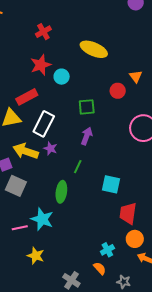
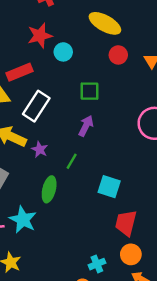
red circle: (118, 91) -> (118, 55), moved
purple star: (50, 148) -> (40, 149), moved

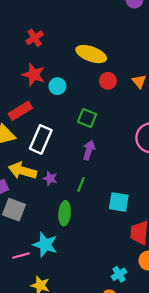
red star: (40, 36) -> (34, 75), turned -30
green square: (89, 91) -> (87, 118), turned 30

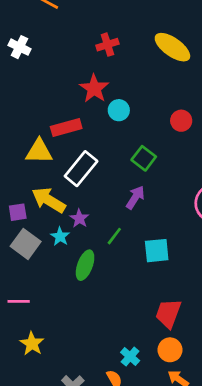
yellow ellipse: (91, 54) -> (172, 47), moved
cyan square: (119, 202) -> (157, 251), moved, turned -30
cyan star: (45, 245) -> (60, 236), moved, size x0.6
cyan cross: (119, 274) -> (130, 357), turned -32

